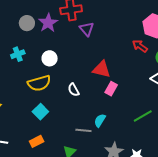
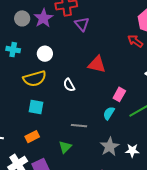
cyan cross: (18, 54) -> (13, 50), turned 32
pink rectangle: (111, 89) -> (119, 94), moved
cyan square: (40, 112) -> (36, 107), turned -35
cyan semicircle: (100, 120) -> (109, 113), moved

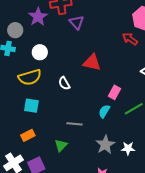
gray circle: (22, 18) -> (15, 30), moved

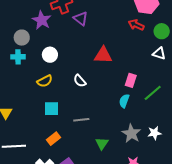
yellow semicircle: (30, 77) -> (45, 81), size x0.7
gray line: (75, 124) -> (81, 120), moved
green triangle: (61, 145) -> (102, 143), moved

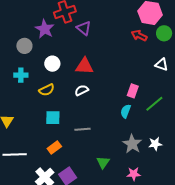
green circle: (162, 31) -> (164, 33), moved
red triangle: (103, 55) -> (84, 66), moved
cyan cross: (18, 57) -> (21, 75), moved
white semicircle: (80, 81) -> (82, 90), turned 104
green triangle: (102, 143) -> (103, 162), moved

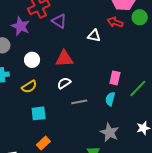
white triangle: (162, 64) -> (94, 36), moved
gray line: (82, 129) -> (79, 102), moved
gray star: (132, 144) -> (109, 132), moved

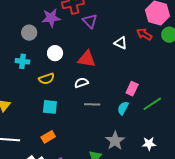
purple star: (21, 26) -> (51, 18), turned 30

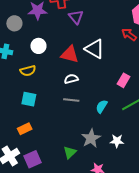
white triangle: (121, 43) -> (95, 49), moved, size x1.5
white semicircle: (81, 83) -> (71, 79), moved
pink rectangle: (132, 89) -> (124, 80), moved
white star: (149, 144) -> (117, 141), moved

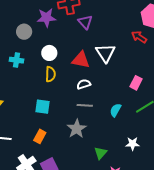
white triangle: (95, 49) -> (106, 53), turned 30
yellow semicircle: (28, 71) -> (50, 74), moved, turned -70
orange rectangle: (25, 129) -> (40, 136), turned -32
gray star: (91, 138) -> (77, 129), moved
green triangle: (70, 152) -> (101, 153), moved

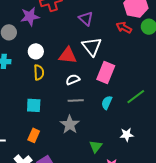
purple triangle: (85, 22) -> (86, 19), moved
pink rectangle: (136, 83) -> (106, 73), moved, size x1.5

